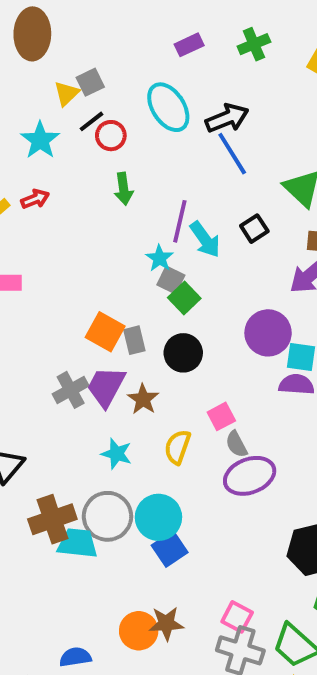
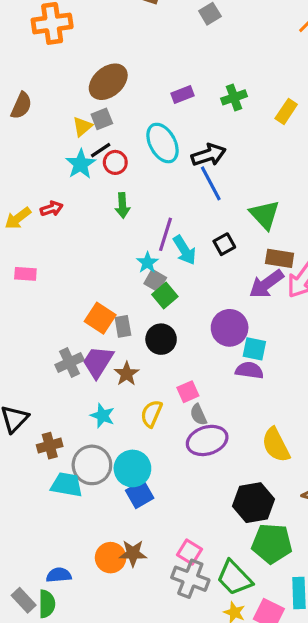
brown ellipse: (32, 34) -> (108, 82), moved, turned 45
cyan star: (40, 140) -> (81, 164), moved
brown cross: (52, 519) -> (50, 446), moved, size x0.7

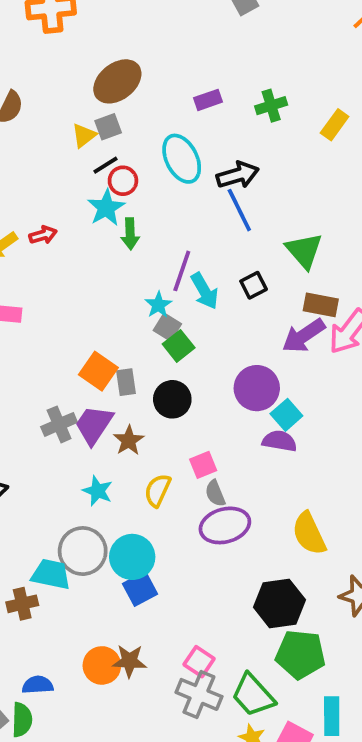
cyan star: (81, 164) -> (106, 208), moved
cyan square: (254, 349) -> (286, 415), turned 35
brown cross: (50, 446) -> (22, 604), moved

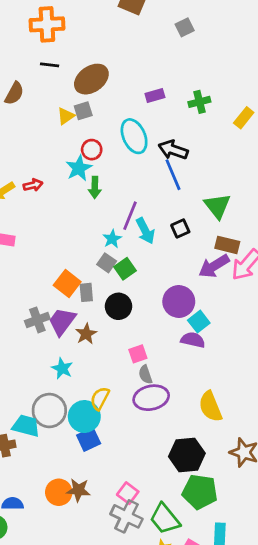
black line: (105, 165) -> (50, 65), moved, turned 36
black arrow: (238, 175) -> (173, 150), turned -148
gray square: (167, 327) -> (107, 263), moved
yellow semicircle: (158, 490) -> (100, 398), moved

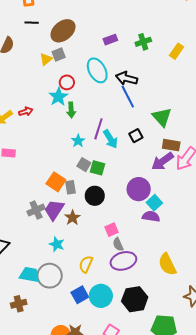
cyan star: (112, 239) -> (78, 141), moved
green square: (125, 269) -> (98, 168), turned -35
cyan circle: (84, 417) -> (101, 296), moved
cyan trapezoid: (26, 426) -> (30, 275), moved
black hexagon: (187, 455) -> (135, 299), moved

